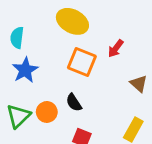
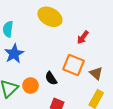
orange square: (82, 62) -> (74, 65), moved
brown triangle: (139, 84) -> (96, 73), moved

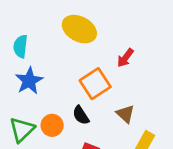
orange square: (74, 65) -> (95, 84), moved, turned 35
brown triangle: (96, 73) -> (125, 114), moved

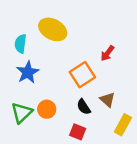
yellow ellipse: (79, 29) -> (53, 29), moved
black semicircle: (81, 115) -> (84, 107), moved

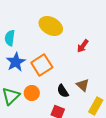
yellow ellipse: (53, 29) -> (51, 26), moved
orange square: (82, 75) -> (42, 65), moved

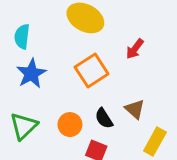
orange square: (42, 65) -> (92, 70), moved
orange circle: (32, 93) -> (70, 125), moved

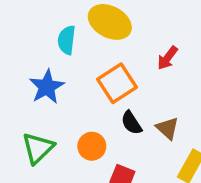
cyan semicircle: (22, 36) -> (67, 40), moved
black semicircle: (104, 118) -> (131, 123), moved

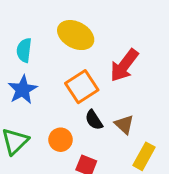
cyan semicircle: (67, 40) -> (24, 50), moved
red arrow: (167, 58) -> (124, 65), size x1.6

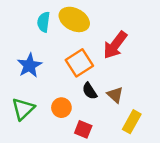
cyan semicircle: (24, 50) -> (44, 22), moved

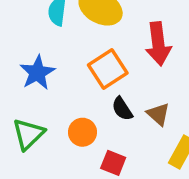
red arrow: (115, 45) -> (158, 44), turned -44

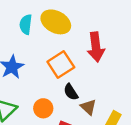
brown triangle: (158, 114) -> (88, 107), moved

